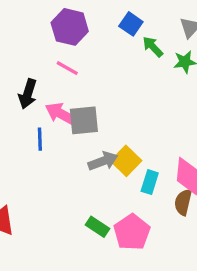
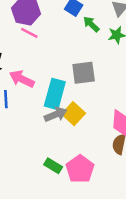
pink line: (67, 68) -> (29, 33), moved
gray square: (84, 120) -> (84, 73), moved
cyan rectangle: (150, 182) -> (55, 94), moved, size x1.6

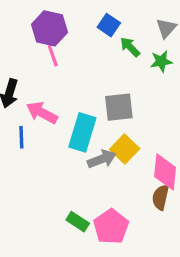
pink line: (29, 33) -> (53, 56), turned 42
gray arrow: (56, 114) -> (102, 159), moved
yellow square: (74, 114) -> (125, 149), moved

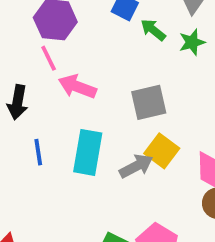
pink line: (53, 56) -> (49, 58), moved
pink arrow: (42, 113) -> (77, 87), moved
cyan rectangle: (82, 132) -> (88, 152), moved

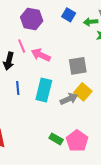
green arrow: (153, 30) -> (91, 22), moved, turned -48
pink line: (49, 58) -> (22, 46), moved

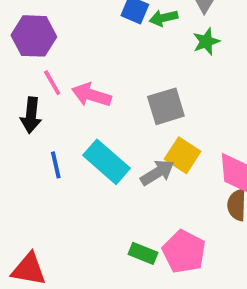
purple hexagon: (32, 19) -> (34, 36), moved
green arrow: (91, 22) -> (163, 18), moved
cyan rectangle: (44, 90) -> (107, 162), turned -55

